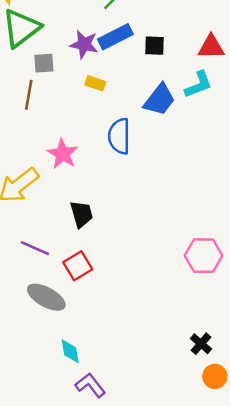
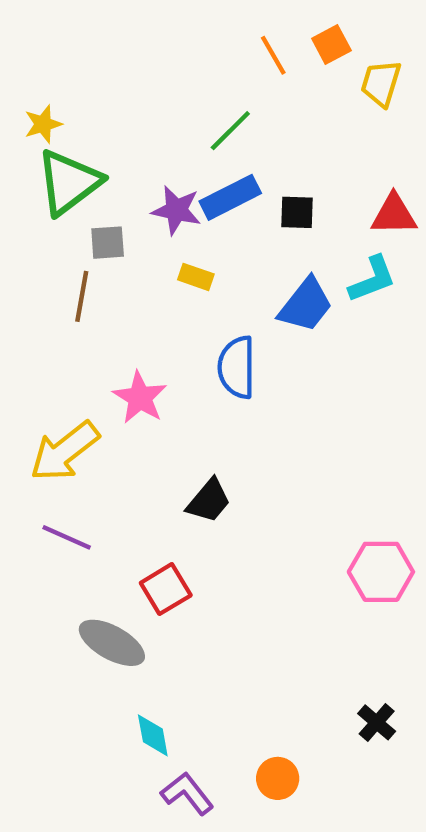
black trapezoid: (82, 214) -> (209, 501), moved, turned 56
purple line: (35, 248) -> (67, 537), moved
orange circle: (215, 376) -> (278, 778), moved

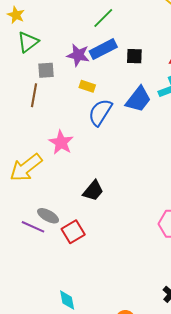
yellow star: (43, 124) -> (16, 15), turned -30
green triangle: (69, 182) -> (28, 42), size x0.7
blue semicircle: (237, 367) -> (100, 112), moved, turned 32
purple line: (67, 537) -> (33, 227), moved
gray ellipse: (112, 643) -> (48, 216), moved, size x0.7

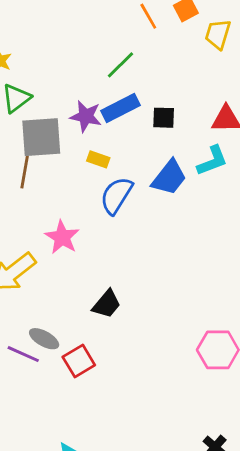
gray square: (46, 70) -> (41, 137), size x1.8

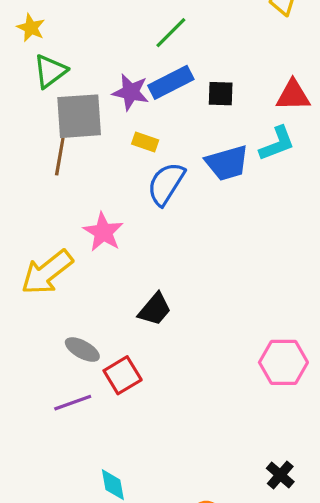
blue trapezoid: (169, 177) -> (227, 163), turned 36
purple line: (23, 354) -> (73, 403), moved, turned -44

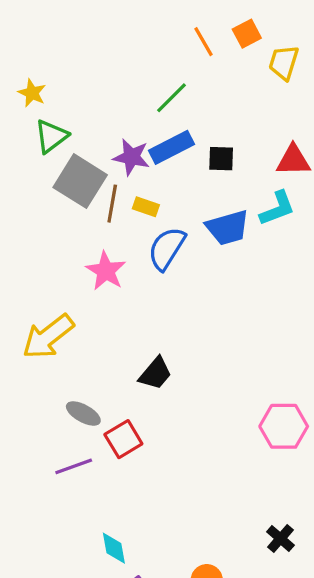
gray square: (79, 116) -> (80, 181), turned 36
brown line: (60, 156) -> (112, 204), moved
pink star: (103, 232) -> (106, 271), moved

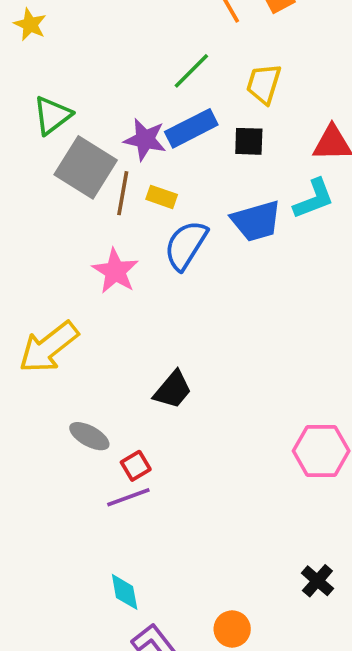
yellow trapezoid: (284, 63) -> (264, 84), moved
yellow star: (32, 93) -> (30, 24), moved
red square: (123, 439) -> (136, 466), size x0.7
purple line: (74, 466) -> (128, 497), moved

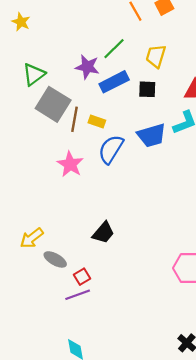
purple star: (145, 139) -> (87, 67), moved
yellow arrow: (49, 347) -> (32, 238), moved, size x0.7

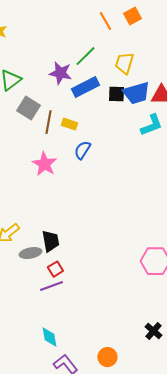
gray square: (53, 104) -> (28, 108), size x0.7
blue trapezoid: (152, 135) -> (136, 93), moved
blue semicircle: (111, 149) -> (82, 150), size x0.7
black trapezoid: (103, 233) -> (50, 241), moved, turned -50
gray ellipse: (55, 259) -> (30, 253), turned -40

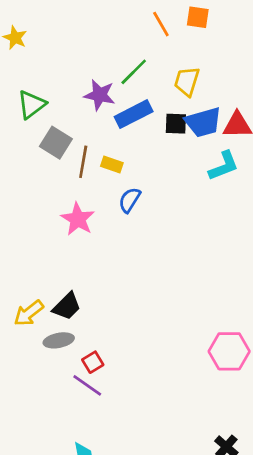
orange square: (132, 16) -> (198, 17), turned 36
black trapezoid: (50, 241) -> (67, 306), moved, turned 55
purple line: (51, 286) -> (87, 385), turned 55

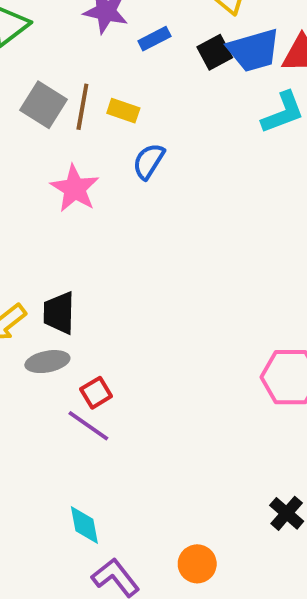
blue rectangle: (134, 114) -> (154, 39), size x0.6
black square: (176, 124) -> (215, 52), turned -30
gray square: (56, 143) -> (44, 105), moved
black trapezoid: (67, 306) -> (59, 313), turned 136

